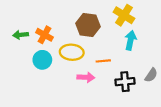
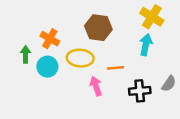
yellow cross: (124, 15) -> (152, 17), moved
green arrow: (21, 35) -> (26, 54), moved, turned 96
pink arrow: (86, 77) -> (96, 86), turned -112

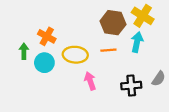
brown hexagon: (98, 28) -> (113, 23), moved
orange line: (115, 68) -> (108, 50), moved

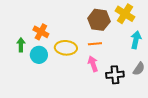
cyan arrow: (137, 42) -> (136, 40), moved
pink arrow: (90, 81) -> (93, 64), moved

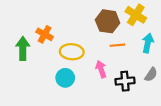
orange line: (95, 44) -> (117, 45), moved
green arrow: (21, 45) -> (23, 48), size x1.5
cyan circle: (39, 55) -> (65, 78), moved

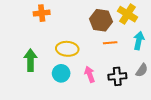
orange cross: (45, 34) -> (42, 13), moved, turned -35
green arrow: (23, 48) -> (30, 60), moved
pink arrow: (101, 69) -> (90, 74), moved

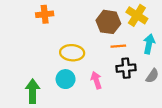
green arrow: (30, 60) -> (33, 91), moved
black cross: (117, 76) -> (126, 68), moved

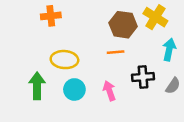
orange line: (118, 46) -> (116, 52), moved
yellow ellipse: (72, 53) -> (64, 60), moved
green arrow: (33, 91) -> (37, 86), moved

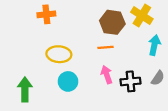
black cross: (143, 77) -> (131, 81), moved
green arrow: (37, 86) -> (25, 89), moved
pink arrow: (109, 91) -> (107, 75), moved

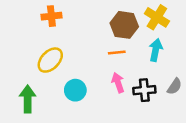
cyan arrow: (154, 45) -> (156, 50), moved
yellow ellipse: (59, 54) -> (50, 60), moved, turned -50

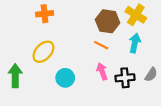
orange line: (117, 53) -> (101, 45), turned 32
green arrow: (28, 99) -> (15, 76), moved

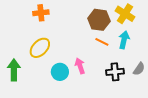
orange line: (101, 45) -> (102, 42), moved
pink arrow: (102, 71) -> (80, 66), moved

